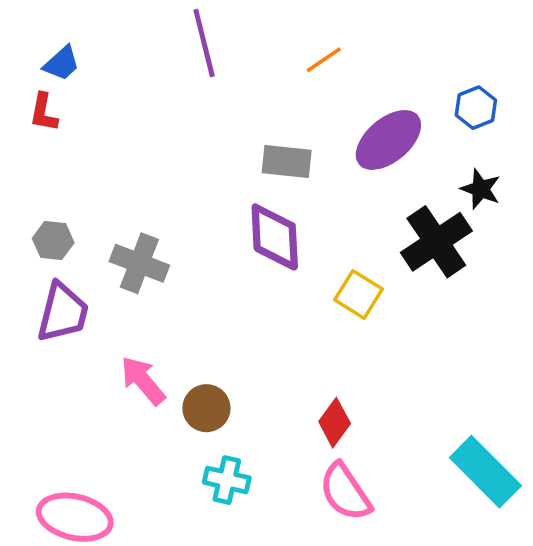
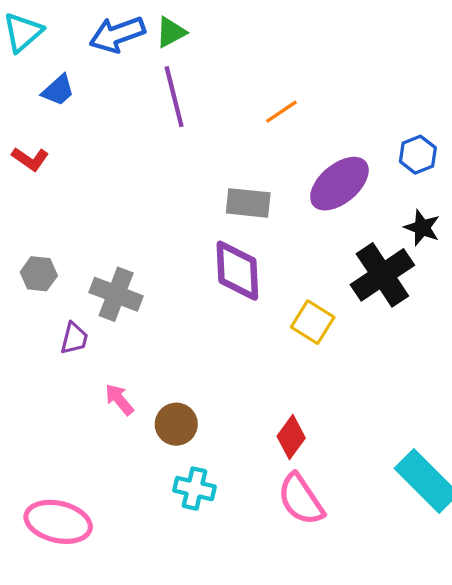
blue trapezoid: (62, 63) -> (58, 90), moved
red L-shape: (44, 112) -> (30, 159), turned -66
purple trapezoid: (63, 312) -> (74, 338), moved, size x0.6
pink arrow: (143, 381) -> (119, 399), size x0.7

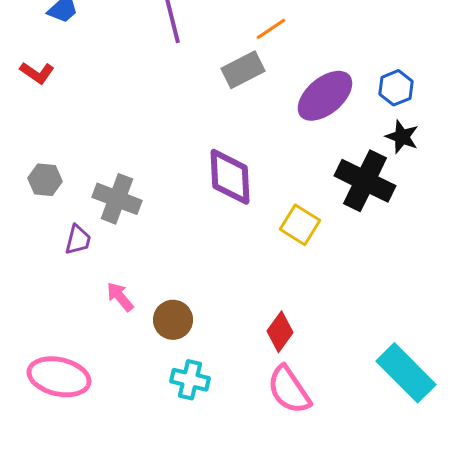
blue hexagon: (418, 155) -> (396, 88), moved
gray rectangle: (248, 203) -> (243, 70), moved, turned -33
black cross: (382, 275) -> (365, 181), turned -30
pink ellipse: (58, 522) -> (59, 377), moved

